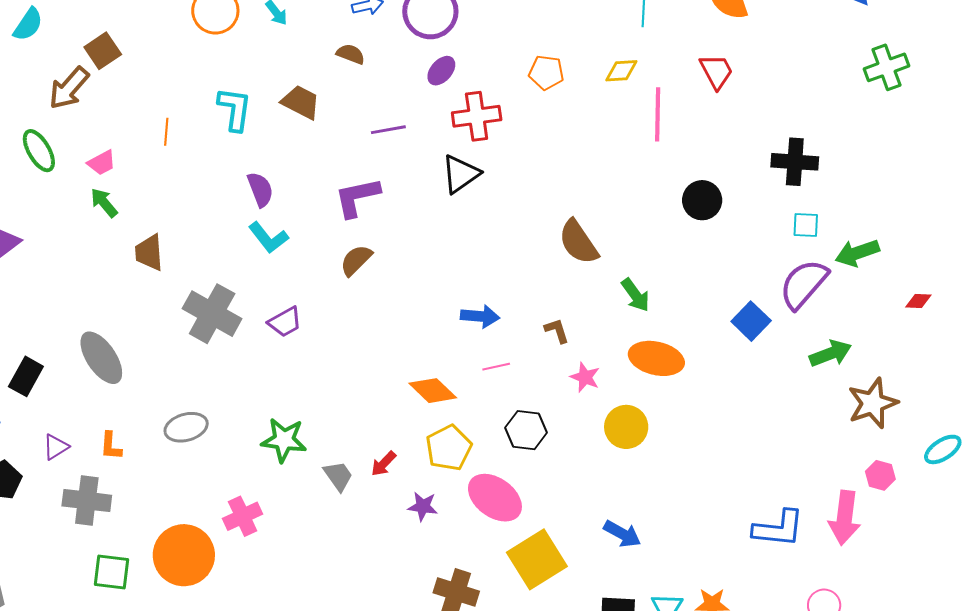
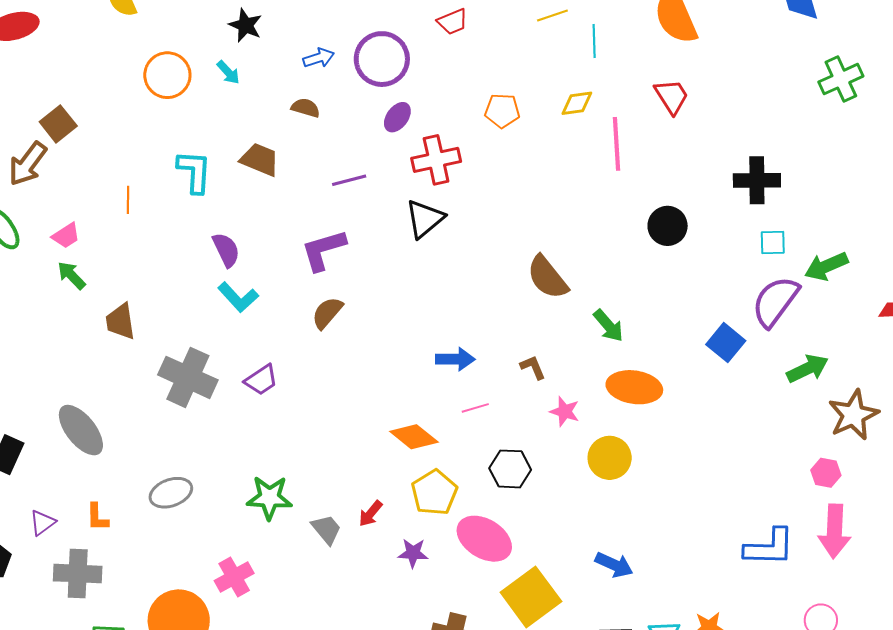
pink hexagon: (880, 475) -> (826, 473), moved

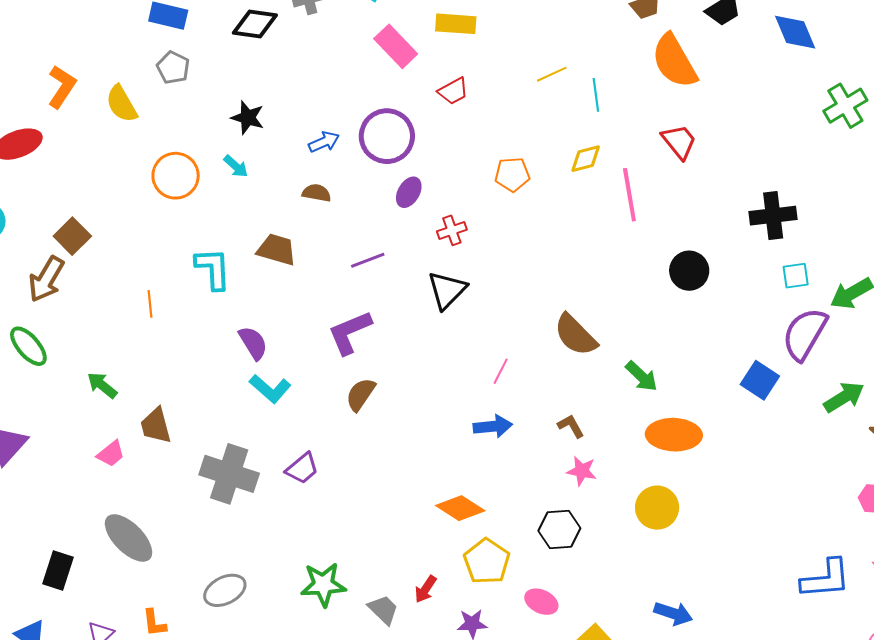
red cross: (436, 160) -> (452, 230), size x0.6
pink trapezoid: (66, 236) -> (111, 454), moved
pink line: (475, 408) -> (501, 371), moved, turned -40
pink star: (565, 412) -> (582, 471), moved
pink ellipse: (484, 539) -> (541, 602), size x0.6

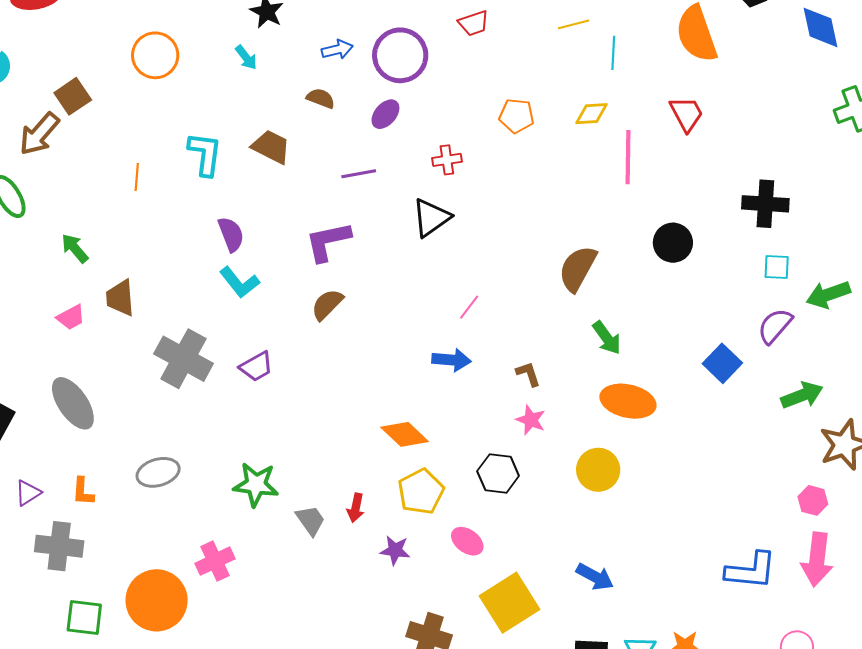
orange circle: (176, 176) -> (155, 55), moved
purple ellipse: (409, 192) -> (385, 114), moved
purple semicircle: (805, 334) -> (775, 326), size x0.7
brown semicircle: (575, 335) -> (578, 268), moved, turned 63
red arrow: (426, 589) -> (356, 508), turned -32

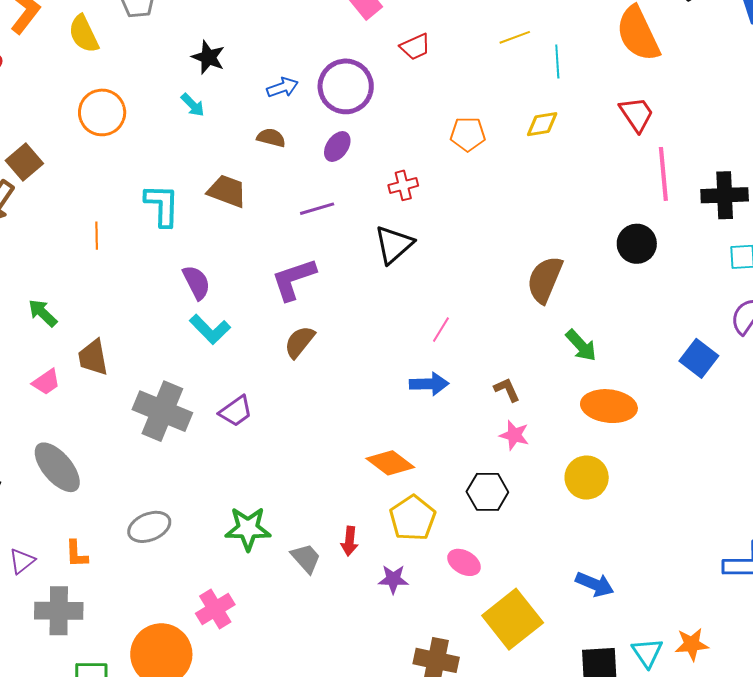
pink line: (628, 157) -> (663, 174), moved

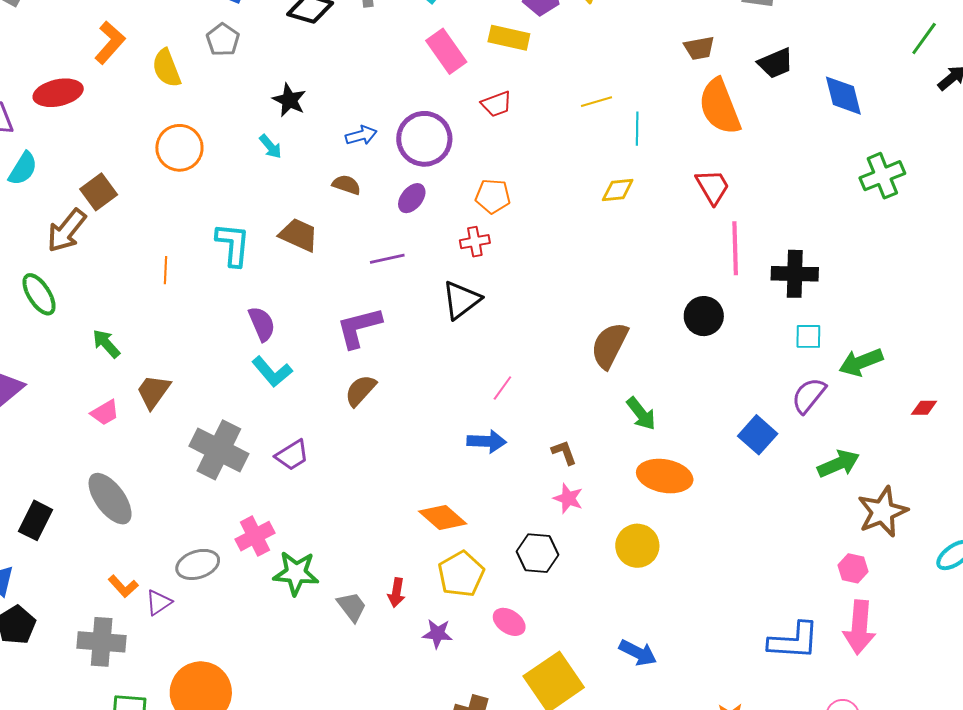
orange pentagon: (468, 134) -> (493, 196), moved
brown trapezoid: (93, 357) -> (153, 392), turned 42
orange L-shape: (76, 554) -> (123, 586), turned -44
purple triangle: (22, 561) -> (159, 602), moved
pink cross: (215, 609) -> (255, 536), moved

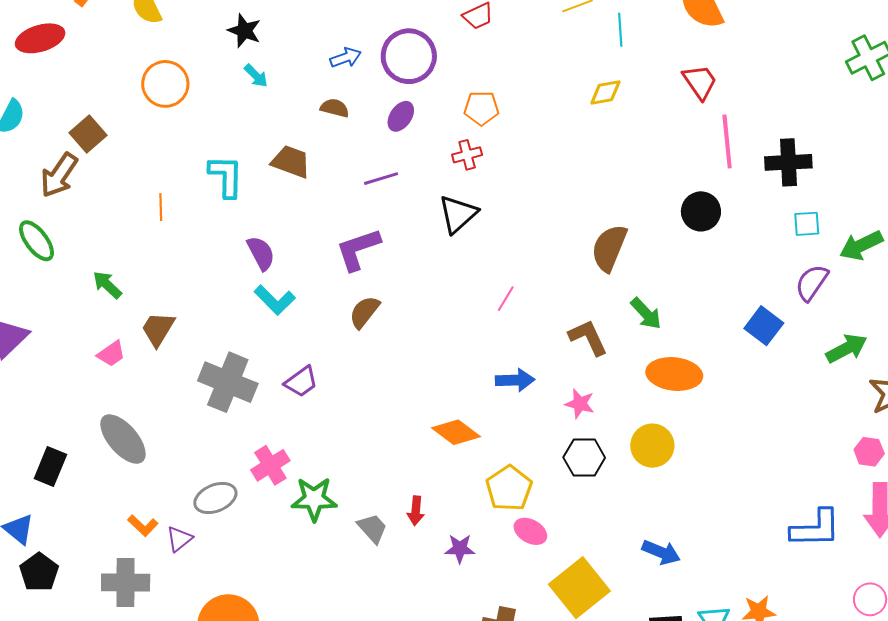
black star: (289, 100) -> (244, 31), moved
blue arrow: (487, 441) -> (515, 380), moved
brown L-shape: (564, 452) -> (588, 338), moved, size x1.5
black hexagon: (537, 553) -> (584, 458), moved
yellow pentagon: (461, 574) -> (509, 488), moved

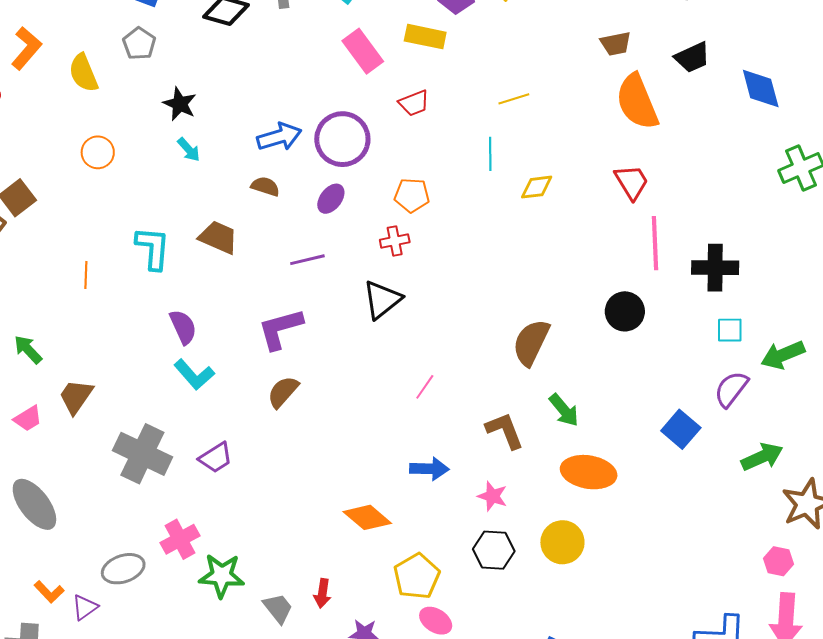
cyan line: (620, 30) -> (490, 154), moved
blue arrow: (346, 58) -> (279, 137), size x1.4
orange circle: (165, 84) -> (98, 152), size x0.7

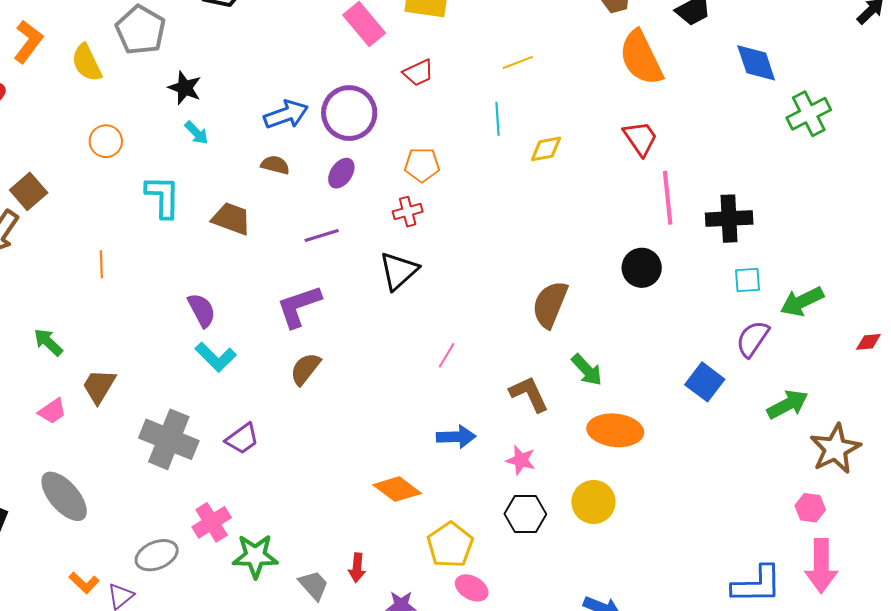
gray pentagon: (139, 44) -> (141, 30), size x1.5
blue diamond: (761, 89) -> (756, 63), moved
cyan L-shape: (153, 248) -> (163, 197), moved

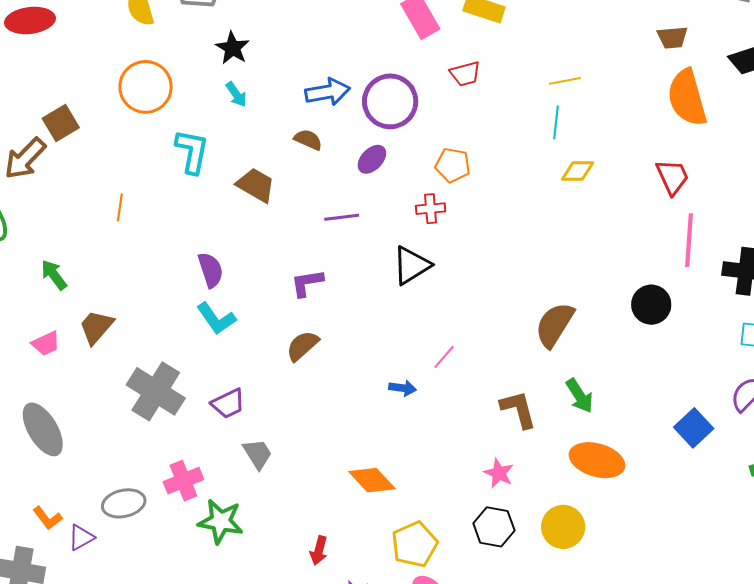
cyan line: (498, 119) -> (556, 122), moved
orange circle: (106, 141) -> (146, 87), size x1.6
purple L-shape: (299, 306) -> (307, 283), size x0.7
blue arrow: (456, 437) -> (403, 388), moved, size x0.7
gray trapezoid: (314, 585) -> (258, 454), moved

